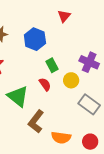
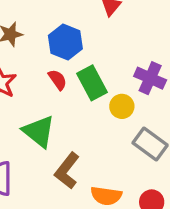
green rectangle: (52, 65) -> (92, 83), size x1.5
red semicircle: (45, 84) -> (58, 80), moved

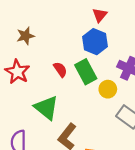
blue hexagon: (65, 42) -> (95, 42), moved

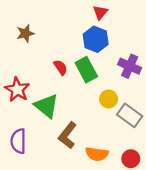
red star: (17, 72) -> (17, 90), moved
yellow circle: (108, 89) -> (109, 99), moved

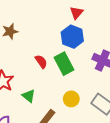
yellow circle: (109, 99) -> (71, 99), moved
green triangle: (46, 106) -> (29, 96), size x0.6

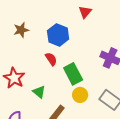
blue hexagon: (72, 37) -> (58, 35), moved
green rectangle: (64, 64) -> (73, 74), moved

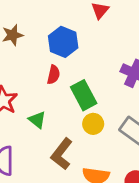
red semicircle: (51, 59) -> (54, 75), turned 48

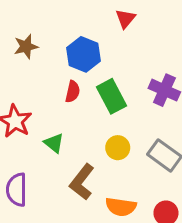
green rectangle: (84, 95) -> (112, 96), moved

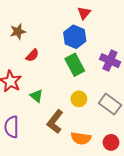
blue hexagon: (84, 54) -> (75, 37), moved
red semicircle: (73, 92) -> (32, 55), moved, turned 32

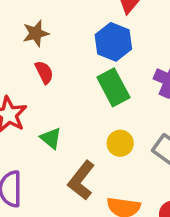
brown star: (18, 32) -> (36, 33), moved
red semicircle: (32, 55) -> (44, 72), turned -72

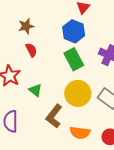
yellow circle: (120, 143) -> (78, 93), size x1.6

